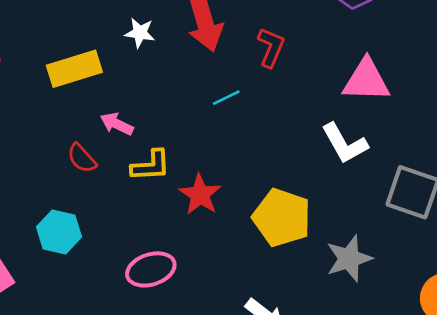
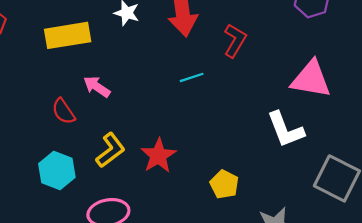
yellow L-shape: (151, 166) -> (110, 150), moved, turned -42
yellow pentagon: (282, 218) -> (224, 184), size x0.6
cyan hexagon: (59, 232) -> (57, 170), moved

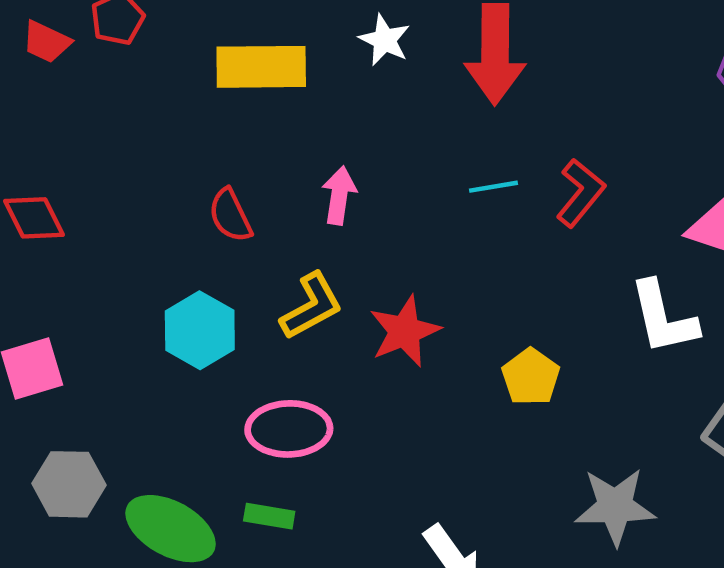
red L-shape: (235, 40) -> (580, 193), moved
pink arrow: (97, 87) -> (339, 195), moved, turned 56
yellow pentagon: (224, 184) -> (531, 377), moved

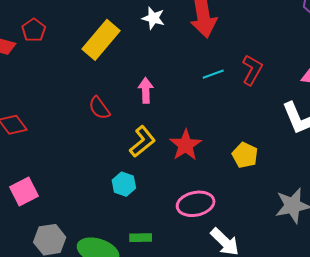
yellow rectangle: (261, 67) -> (101, 40), turned -39
cyan hexagon: (200, 330) -> (124, 184), moved, size x0.7
pink ellipse: (289, 429) -> (196, 204), moved

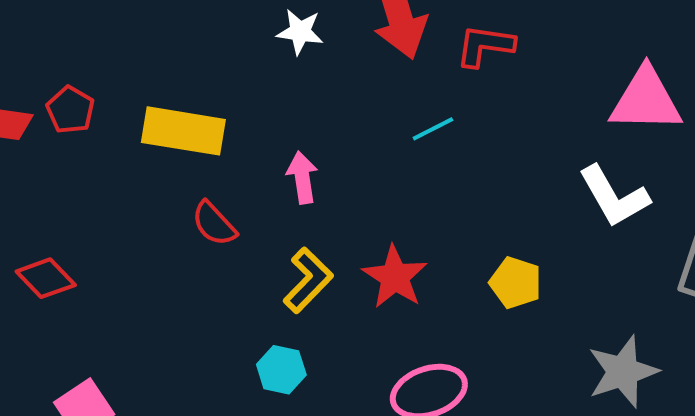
red pentagon: (34, 30) -> (70, 110), moved
yellow rectangle: (101, 40) -> (183, 131), moved, turned 66
red L-shape: (252, 70) -> (485, 46), moved, turned -104

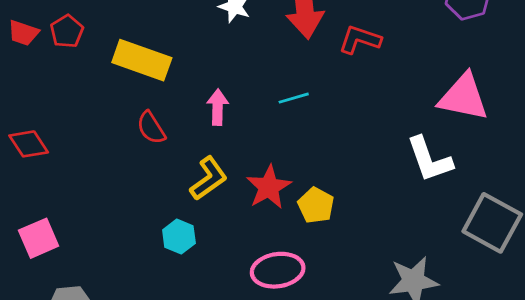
cyan line: (433, 129) -> (294, 98), moved
yellow pentagon: (516, 283) -> (316, 205), moved

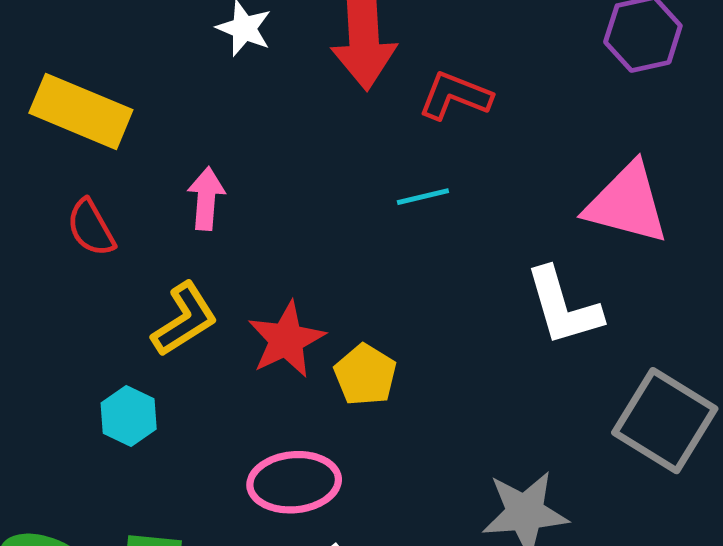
cyan line: (294, 98) -> (423, 197), moved

